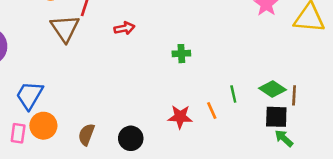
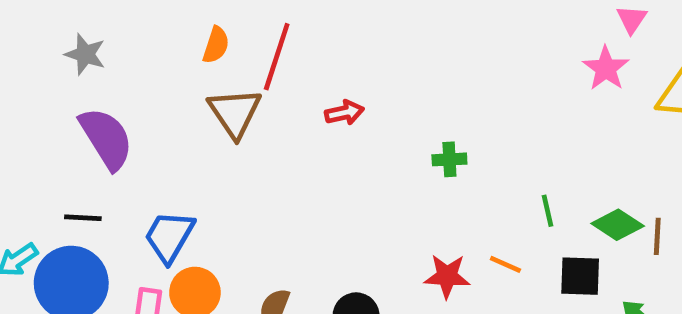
green line: (233, 94) -> (548, 211), moved
orange line: (212, 110) -> (505, 264), turned -42
black square: (276, 117) -> (580, 276), moved

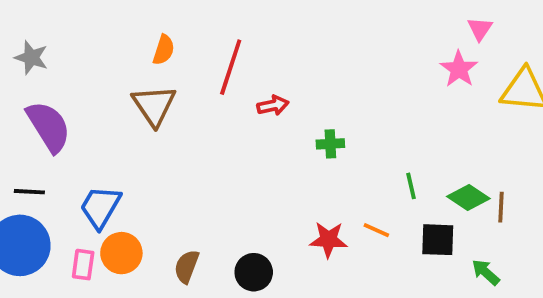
orange semicircle: (216, 45) -> (164, 50), moved
red line: (277, 57) -> (231, 67), moved
red arrow: (344, 113) -> (273, 105), moved

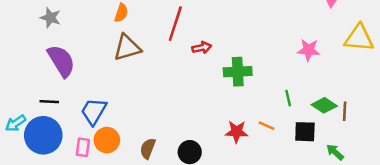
orange semicircle: (164, 50) -> (121, 13), moved
pink star: (459, 69) -> (309, 50), moved, turned -30
brown triangle: (154, 105) -> (127, 48), turned 48
green cross: (330, 144) -> (238, 72), size x1.6

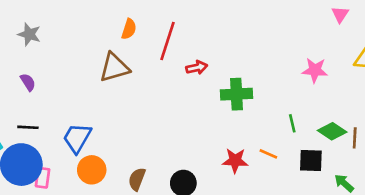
orange semicircle: (121, 13) -> (129, 29), moved
purple semicircle: (61, 61) -> (28, 82), moved, size x0.5
pink rectangle: (83, 147) -> (43, 178), moved

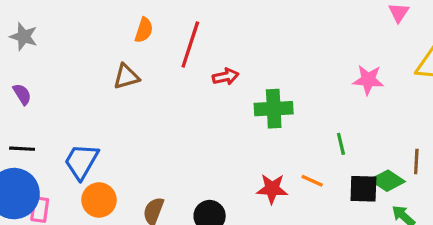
brown triangle: (114, 68) -> (126, 77), size x0.7
green diamond: (332, 131) -> (387, 181), moved

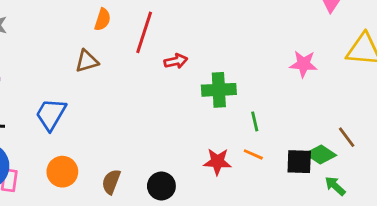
green line: (341, 144) -> (255, 121), moved
blue trapezoid: (81, 162) -> (51, 114), moved
brown line: (416, 162) -> (347, 137), turned -40

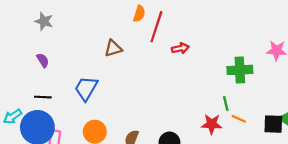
orange semicircle: (103, 19) -> (139, 14), moved
green cross: (219, 90) -> (240, 70), moved
green line: (255, 121) -> (226, 104), moved

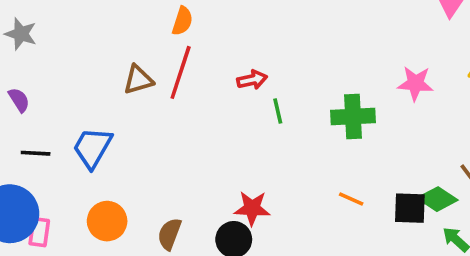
red line: (156, 27) -> (181, 72), moved
black line: (43, 97) -> (36, 153), moved
green line: (226, 104) -> (278, 111), moved
red star: (212, 124) -> (252, 208), moved

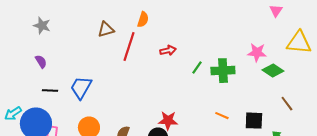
orange semicircle: (182, 21) -> (143, 20), moved
brown triangle: (138, 80) -> (106, 30), moved
green line: (278, 111) -> (197, 68), moved, turned 48
green diamond: (437, 199) -> (273, 71), moved

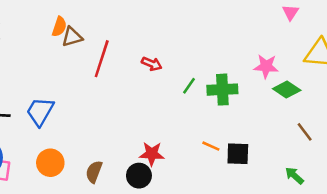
orange semicircle: (143, 20) -> (59, 27), moved
red arrow: (168, 51) -> (152, 64), turned 35
orange line: (222, 116) -> (211, 146), moved
black square: (254, 121) -> (238, 154), moved

